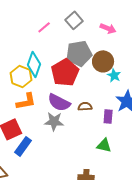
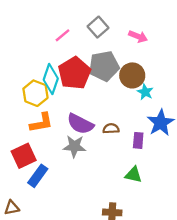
red pentagon: (65, 72) -> (74, 73), moved

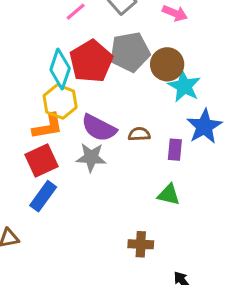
cyan star: (145, 92) -> (184, 86), size x1.5
yellow hexagon: (35, 93) -> (60, 102), moved
red square: (24, 156) -> (41, 161), moved

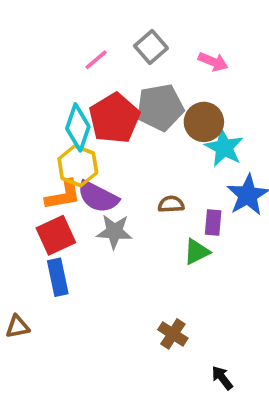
purple semicircle: (99, 128) -> (98, 197), moved
green triangle: (169, 195) -> (197, 252), moved, turned -40
blue rectangle: (43, 196) -> (58, 277), turned -48
brown cross: (141, 244) -> (173, 334), turned 30

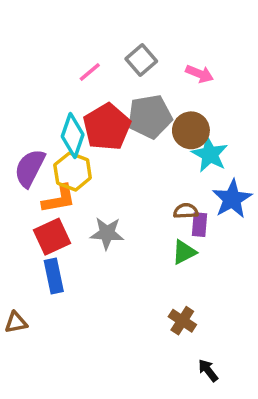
purple semicircle: (98, 197) -> (30, 168), moved, turned 90
brown semicircle: (171, 204) -> (186, 211), moved
brown cross: (173, 334) -> (182, 321), moved

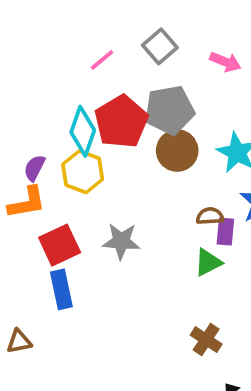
brown circle: (191, 130) -> (177, 151), moved
purple semicircle: (30, 168) -> (34, 168), size x0.6
orange L-shape: (59, 199) -> (27, 203), moved

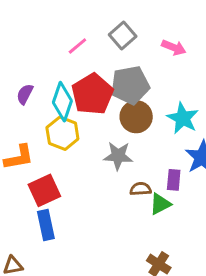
purple semicircle: (34, 168) -> (25, 94), moved
brown semicircle: (210, 216) -> (141, 189), moved
gray star: (121, 241) -> (118, 156), moved

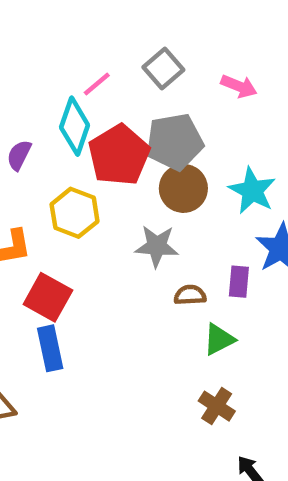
cyan diamond: (62, 102) -> (75, 126), moved
red square: (44, 190) -> (48, 297), turned -36
green triangle: (160, 204) -> (219, 339), moved

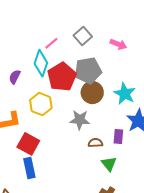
green triangle: (219, 339) -> (109, 164), turned -42

